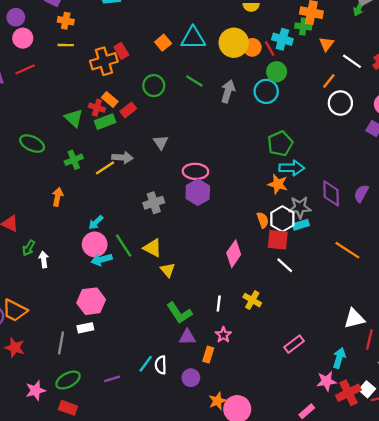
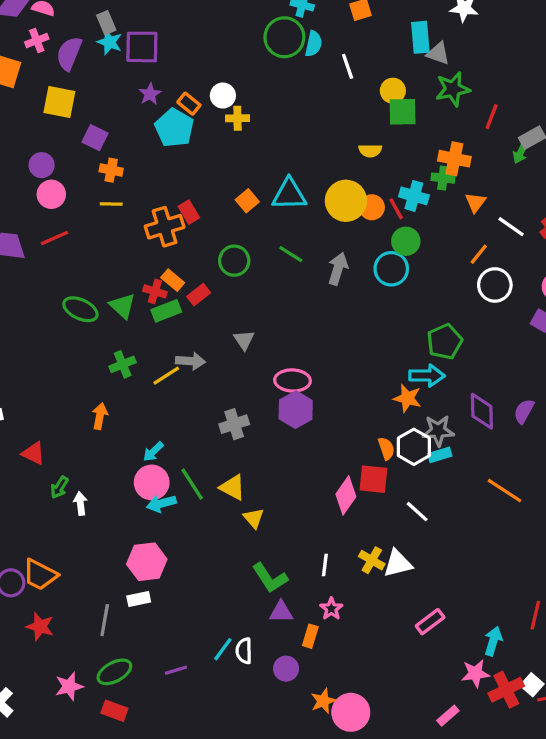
green ellipse: (32, 144) -> (80, 309), moved
green pentagon: (280, 144) -> (445, 342), moved
red square: (278, 240) -> (373, 479), moved
white triangle: (354, 319) -> (398, 563), moved

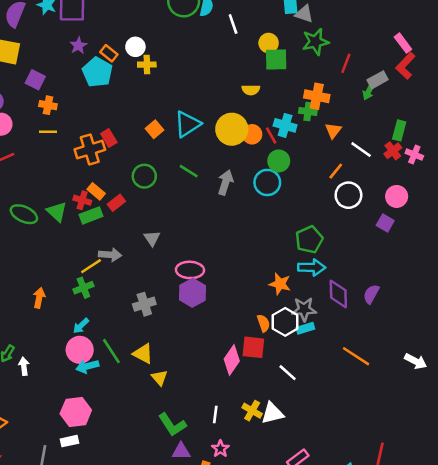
cyan triangle: (289, 194) -> (187, 124), turned -32
green cross: (123, 364) -> (83, 288), moved
cyan arrow: (427, 376) -> (312, 267), moved

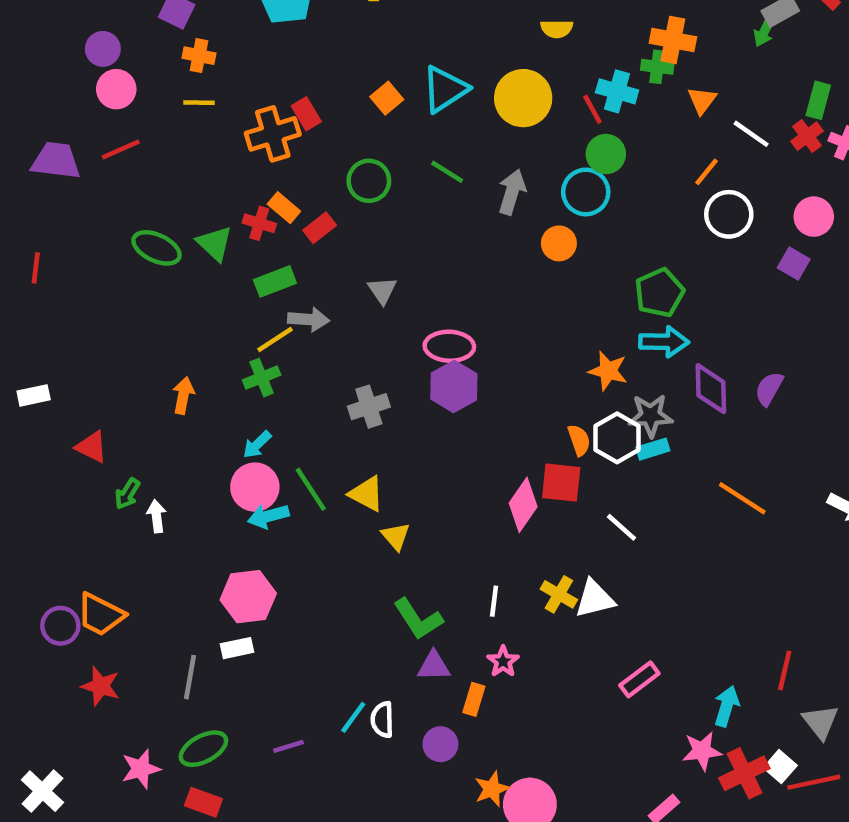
orange circle: (252, 134) -> (559, 243), moved
green rectangle: (91, 215) -> (275, 281), moved

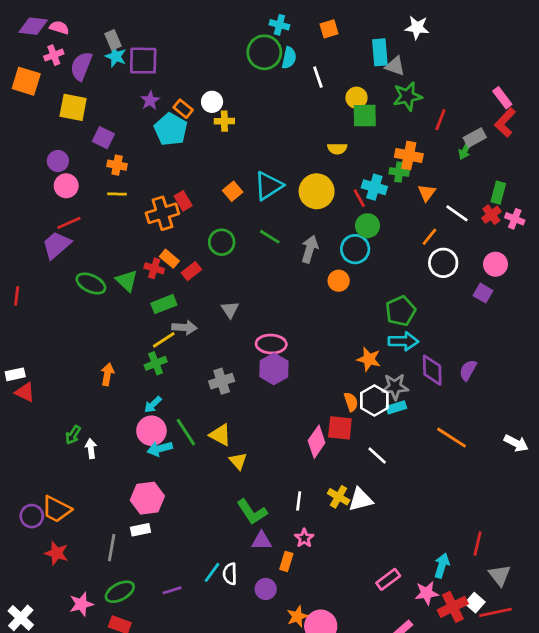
purple trapezoid: (56, 161) -> (57, 245), moved, turned -48
red triangle: (92, 447) -> (25, 392), moved
pink rectangle: (639, 679) -> (388, 579), moved

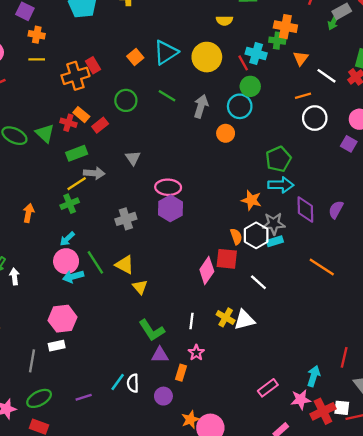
orange line: (429, 237) -> (303, 96), turned 35
white square: (475, 603) -> (342, 408), turned -35

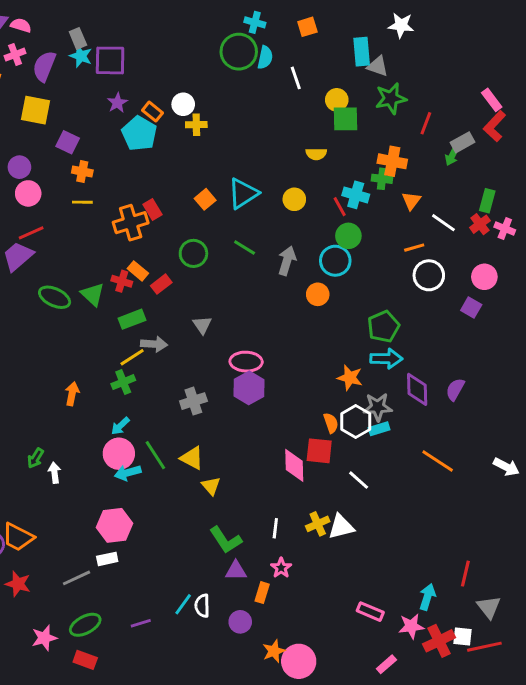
yellow circle: (207, 57) -> (294, 199), size x0.6
pink diamond: (207, 271) -> (294, 465), turned -36
yellow cross: (226, 317) -> (318, 524), turned 36
gray line: (32, 361) -> (76, 578), turned 55
pink rectangle: (268, 388) -> (370, 612), turned 60

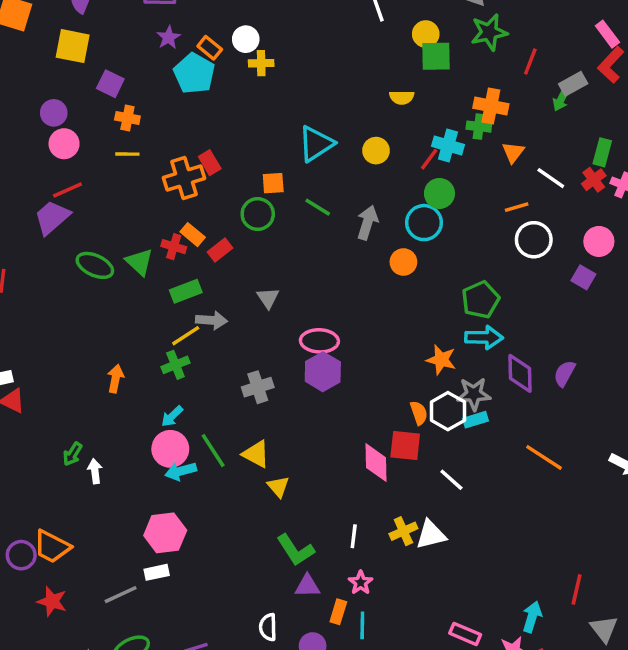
orange square: (205, 199) -> (273, 183), moved, turned 36
red line: (340, 207) -> (429, 159), turned 66
cyan line: (183, 604) -> (362, 625), moved, turned -35

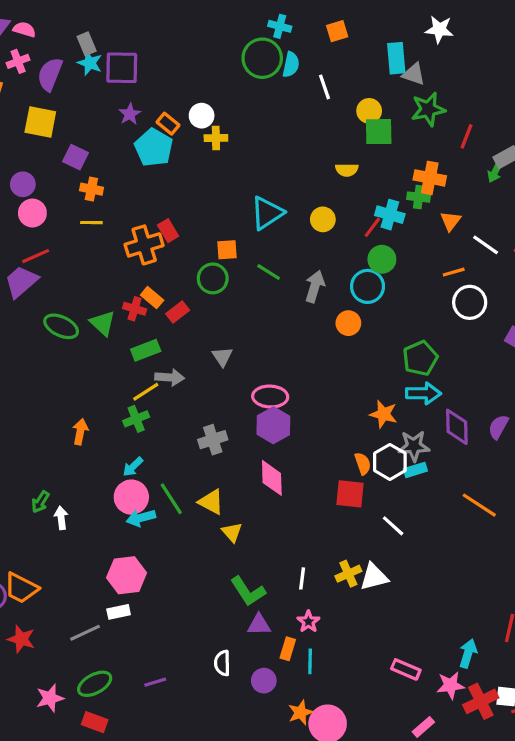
pink diamond: (376, 463) -> (272, 478), moved

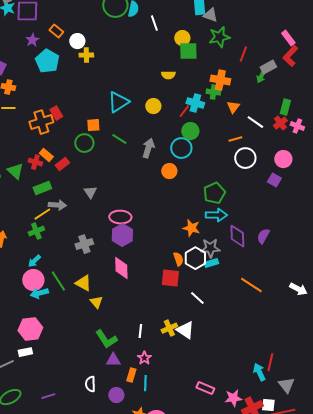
orange rectangle: (168, 124) -> (56, 31), moved
white triangle: (374, 577) -> (185, 330), turned 48
cyan arrow: (468, 653) -> (259, 372), moved, turned -42

